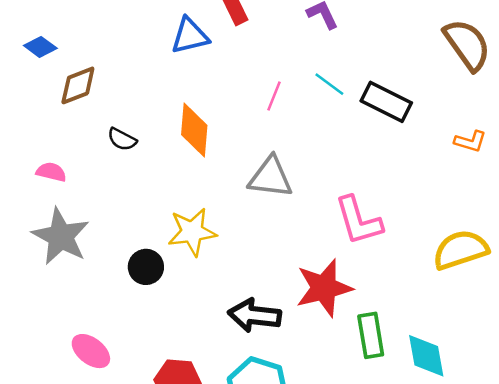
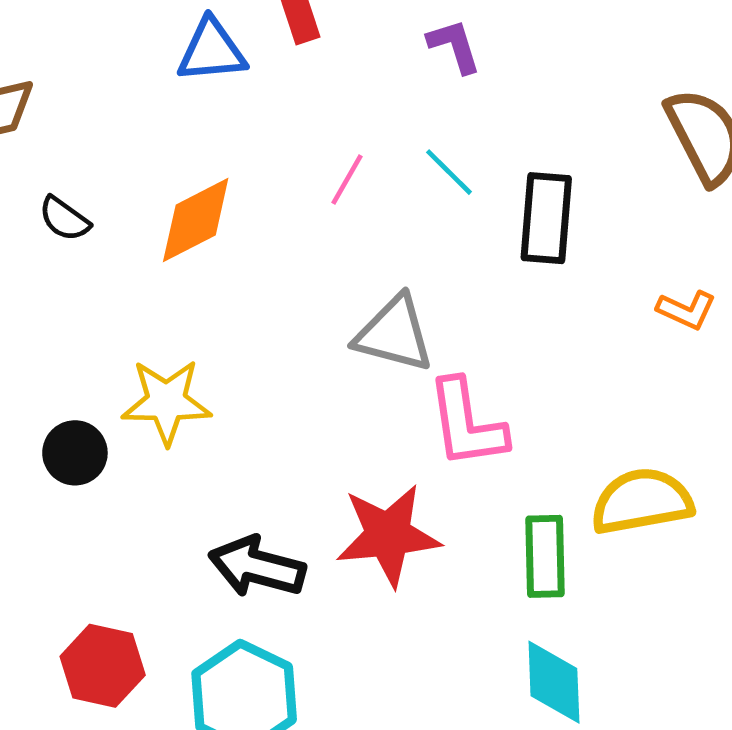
black rectangle: (386, 102) -> (546, 218), turned 60
orange diamond: (194, 130) -> (196, 220), turned 50
gray triangle: (271, 177) -> (394, 334), moved
green rectangle: (371, 335) -> (545, 556), moved

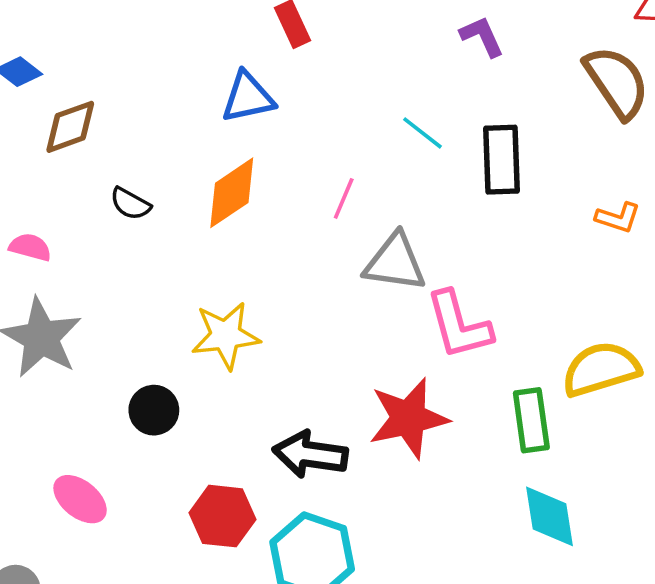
purple L-shape: (454, 46) -> (482, 36), moved
blue triangle: (212, 51) -> (248, 97), moved
pink line: (347, 179) -> (344, 198), moved
black circle: (75, 453) -> (154, 410), moved
red hexagon: (103, 666) -> (222, 516), moved

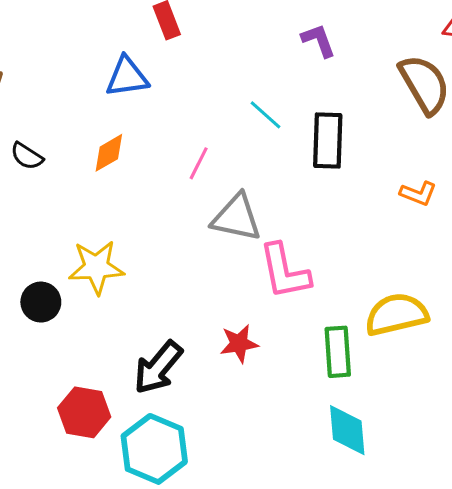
orange diamond: (232, 193) -> (109, 153), size x0.7
black circle: (154, 410) -> (41, 302), moved
red star: (408, 418) -> (239, 344), size x0.6
black arrow: (310, 454) -> (158, 367), turned -62

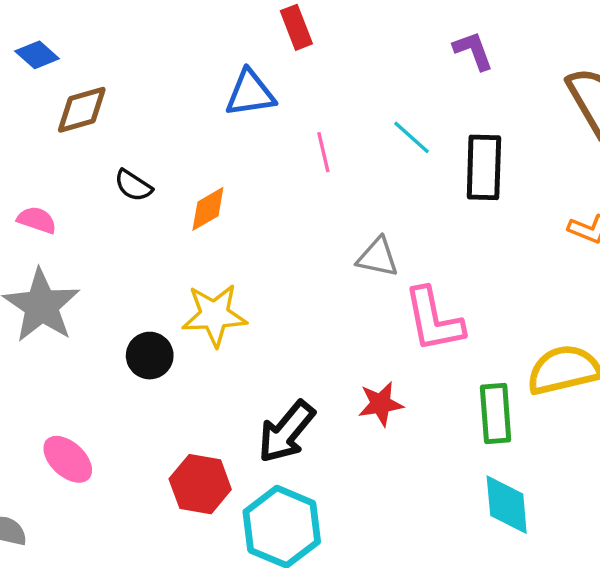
orange diamond: (109, 153) -> (208, 209), moved
pink line: (199, 163) -> (323, 152), moved, turned -40
gray triangle: (236, 218) -> (378, 257), size x0.7

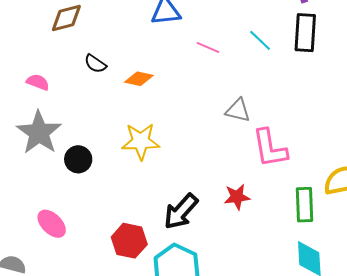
pink line: (323, 152) -> (208, 47), turned -55
black rectangle: (484, 167) -> (305, 33), moved
orange diamond: (208, 209) -> (139, 79), turned 40
black circle: (150, 356) -> (78, 159), moved

